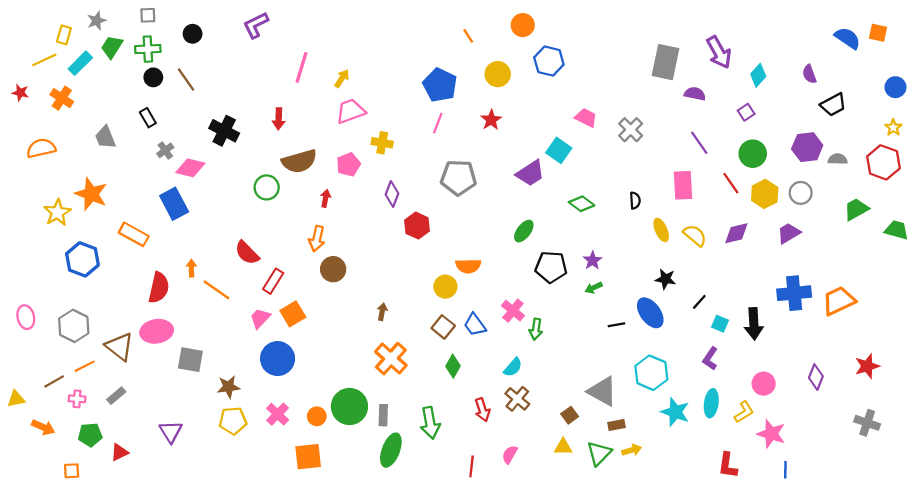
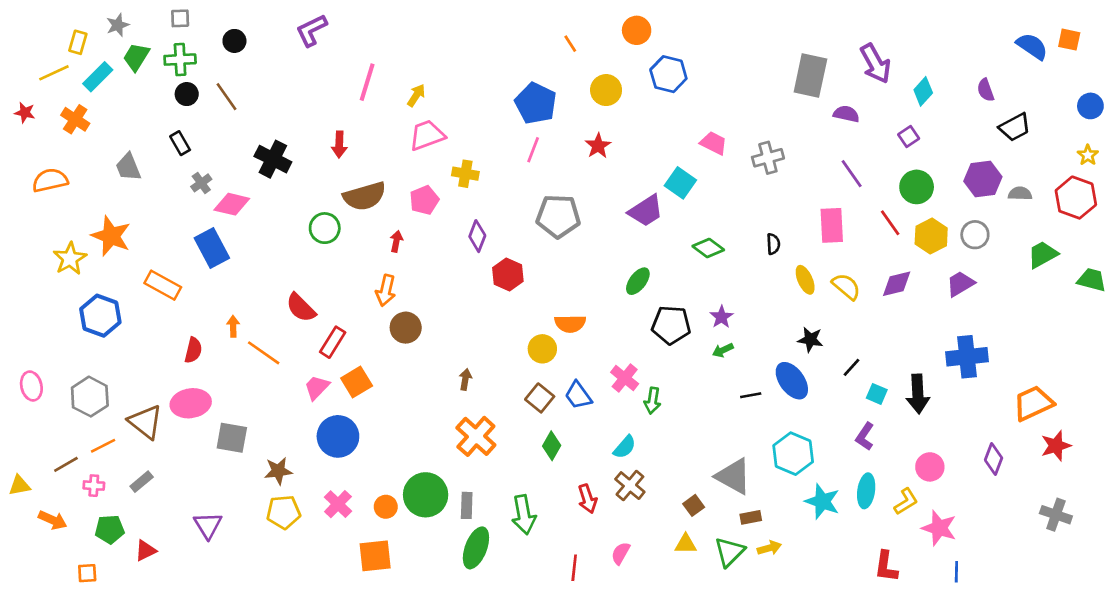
gray cross: (631, 130) -> (768, 158), turned 30
red semicircle: (159, 288) -> (193, 350), size x0.7
orange trapezoid: (839, 301) -> (1033, 403), moved

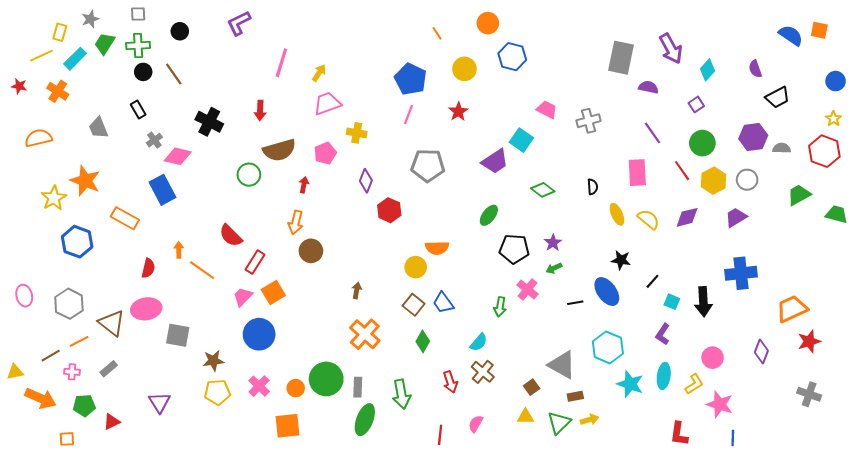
pink cross: (625, 378) -> (527, 289), moved
orange arrow: (53, 520) -> (40, 398), size x1.4

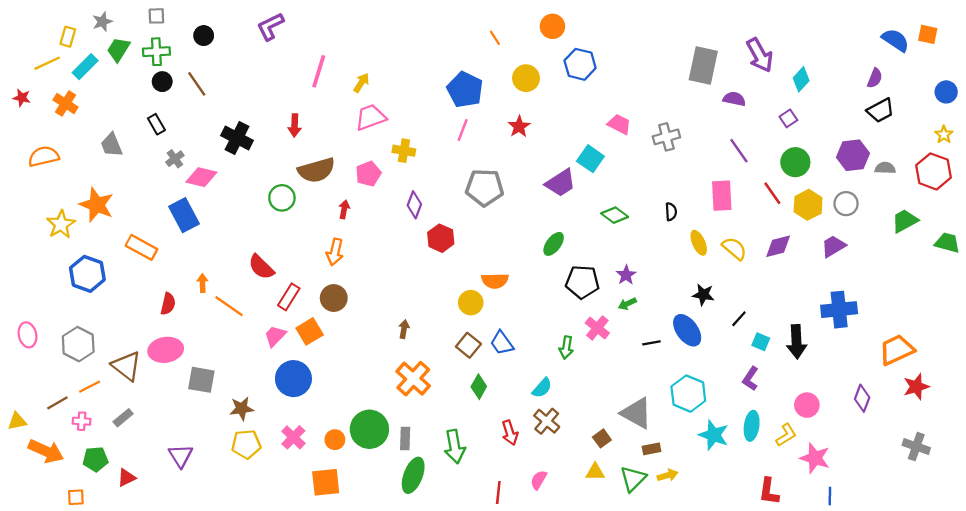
purple semicircle: (755, 69) -> (875, 78), moved, turned -138
brown circle: (311, 251) -> (334, 298), moved

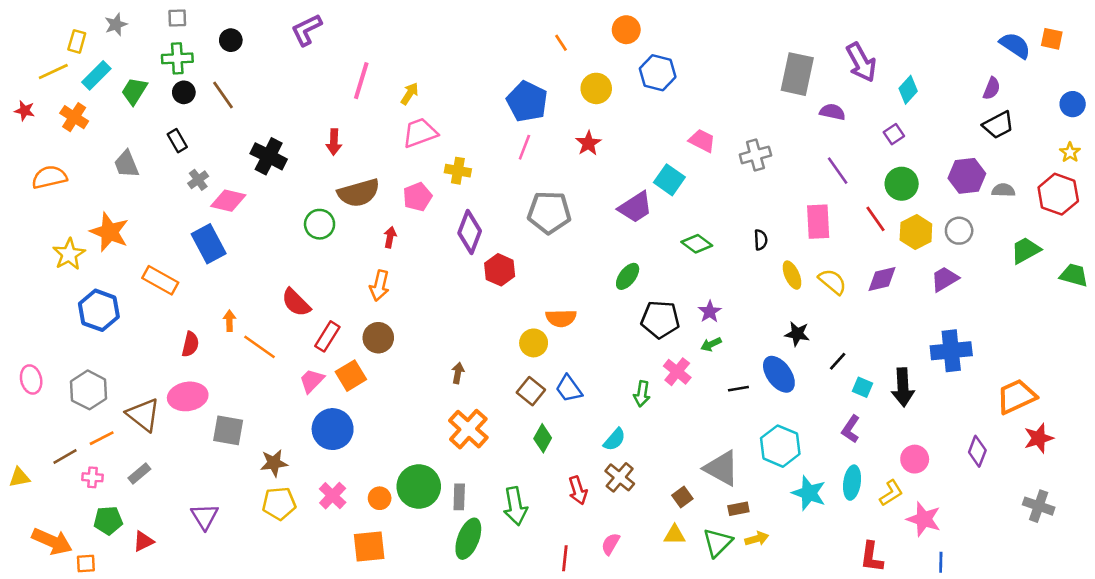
green trapezoid: (118, 49) -> (134, 91), moved
purple diamond: (414, 205) -> (470, 232), size x1.4
orange arrow: (46, 451) -> (52, 541), moved

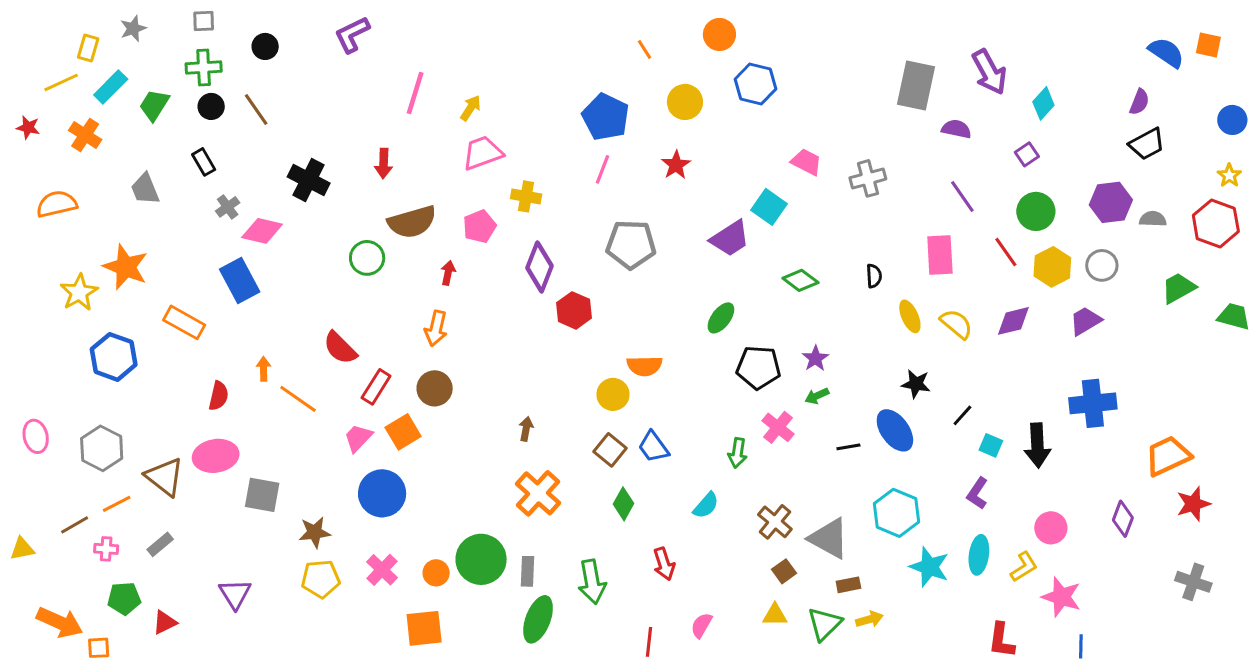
brown cross: (620, 477) -> (775, 522), moved

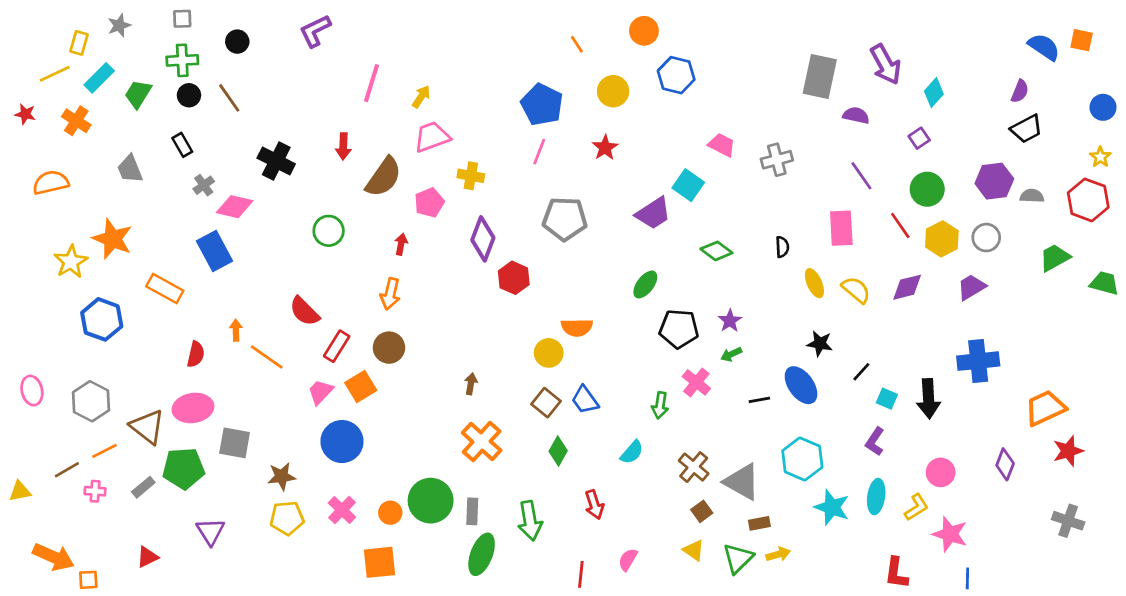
brown semicircle: (412, 222) -> (384, 177), moved, turned -39
green pentagon: (124, 598) -> (184, 468), moved, size x1.4
yellow triangle: (775, 615) -> (694, 550), turned 35

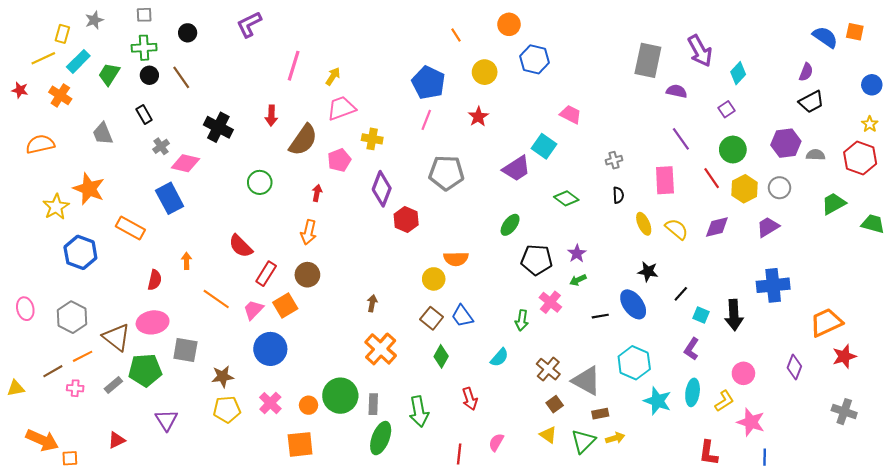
gray cross: (777, 160) -> (614, 160), moved, size x0.7
orange line: (267, 357) -> (216, 299), moved

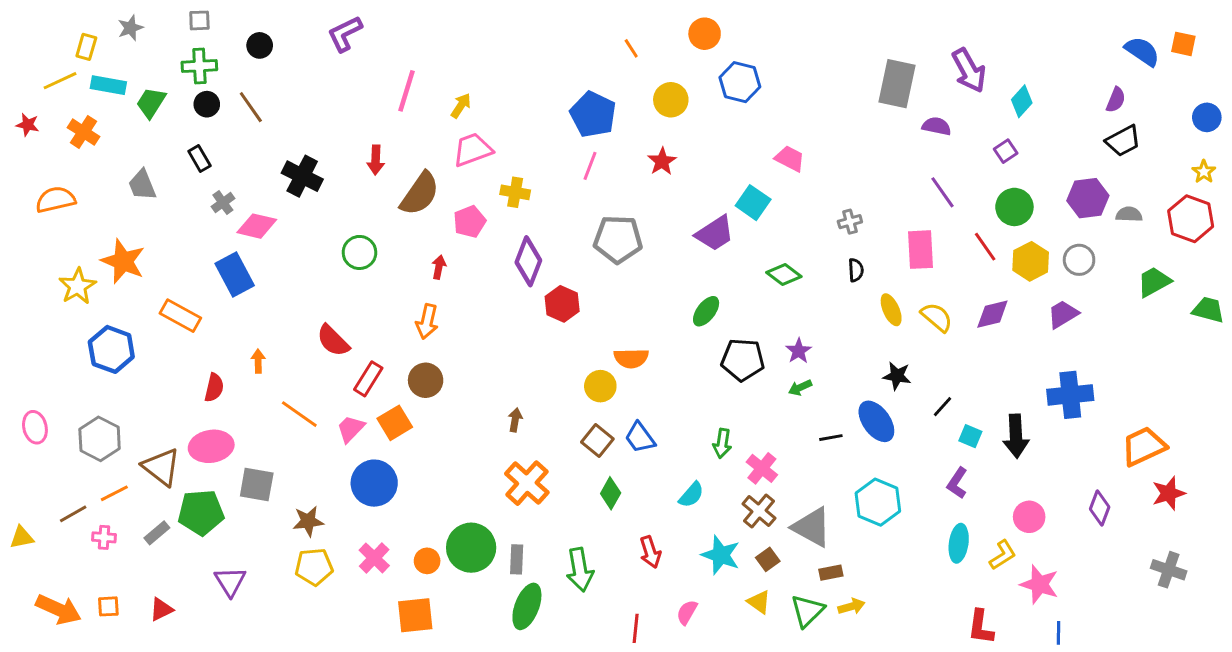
cyan rectangle: (78, 61) -> (108, 85), turned 55
pink cross: (550, 302) -> (762, 468), moved
cyan star: (658, 401) -> (721, 555), moved
orange square: (70, 458) -> (108, 606), moved

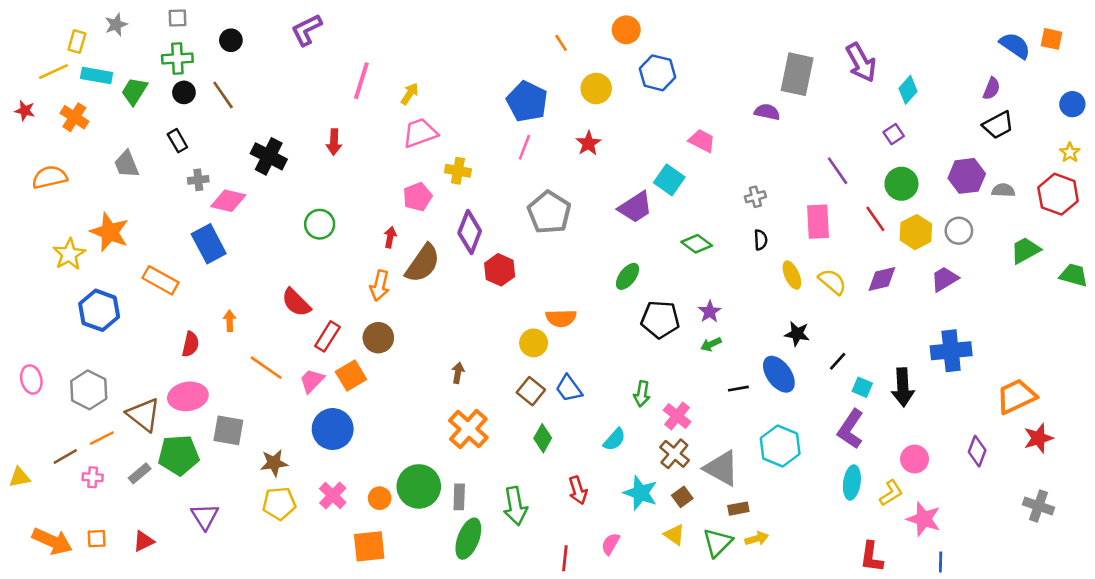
purple semicircle: (937, 126) -> (767, 112), moved
brown semicircle: (420, 194) -> (423, 263), moved
gray cross: (223, 203) -> (198, 180), turned 30
gray pentagon: (618, 239) -> (549, 212), turned 30
purple L-shape: (957, 483) -> (851, 429), size x1.4

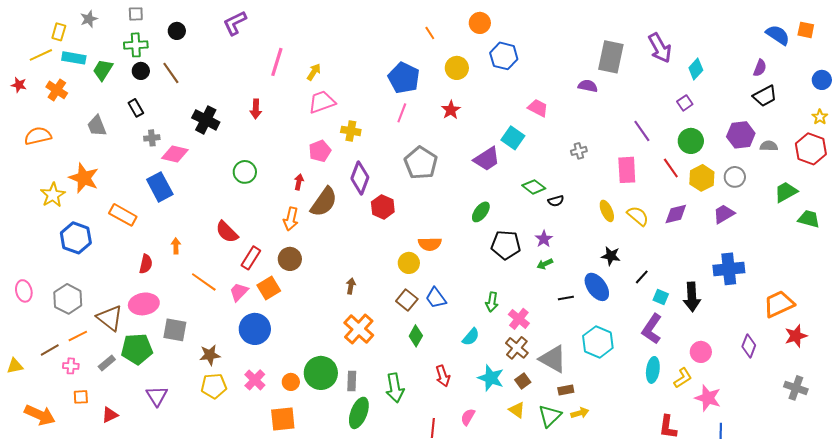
black semicircle: (761, 240) -> (556, 201), moved, turned 77
green trapezoid: (1074, 275) -> (809, 219), moved
orange square: (97, 539) -> (81, 397), moved

